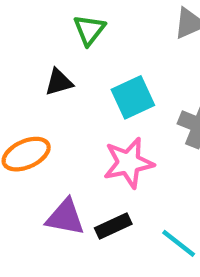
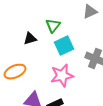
green triangle: (89, 30) -> (53, 26), moved

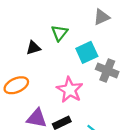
cyan square: (64, 46) -> (87, 52), moved
pink star: (62, 76) -> (70, 90), turned -30

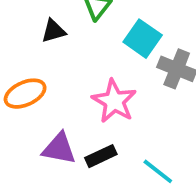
cyan square: (87, 52) -> (143, 39), turned -30

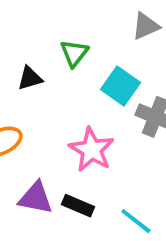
black rectangle: (101, 156) -> (78, 206), turned 48

